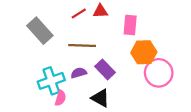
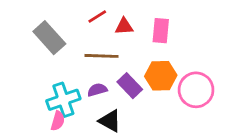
red triangle: (100, 11) -> (124, 26), moved
orange hexagon: (144, 52) -> (161, 76), moved
pink semicircle: (60, 98) -> (58, 121), moved
black triangle: (100, 98) -> (110, 121), moved

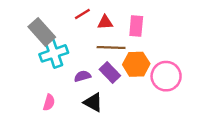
brown line: (101, 56) -> (111, 47), moved
cyan cross: (63, 100) -> (54, 53), moved

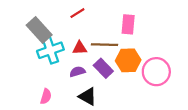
red triangle: (105, 22) -> (80, 48), moved

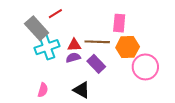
red line: (77, 13) -> (55, 14), moved
orange hexagon: (128, 60) -> (128, 47), moved
purple semicircle: (77, 72) -> (73, 58), moved

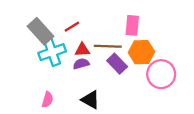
red line: (55, 14) -> (72, 27), moved
purple rectangle: (96, 64) -> (117, 64), moved

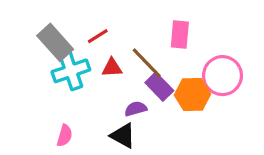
brown line: (108, 46) -> (147, 63), turned 44
orange hexagon: (141, 52) -> (192, 95), moved
purple semicircle: (81, 64) -> (136, 109), moved
pink circle: (161, 74) -> (222, 76), moved

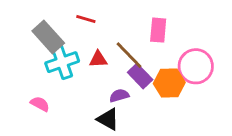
red line: (98, 36) -> (86, 19), moved, turned 48
pink semicircle: (65, 136) -> (40, 104), moved, turned -78

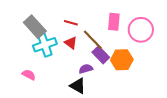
red line: (86, 19) -> (71, 23), moved
red triangle: (98, 59) -> (71, 43), turned 40
pink circle: (196, 66) -> (141, 30), moved

